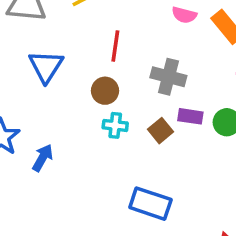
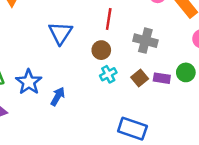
purple rectangle: (190, 116) -> (162, 78), moved
cyan cross: (115, 125) -> (108, 74), turned -35

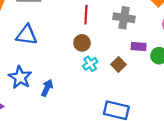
blue triangle: (60, 33) -> (27, 35), moved, turned -50
gray cross: (145, 41) -> (124, 18), moved
purple rectangle: (162, 78) -> (139, 46), moved

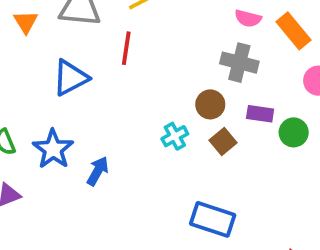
red line: (86, 15) -> (126, 48), moved
blue triangle: (27, 35) -> (70, 78), turned -40
brown circle: (82, 43) -> (210, 104), moved

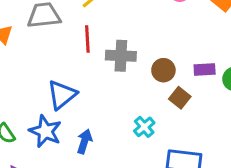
gray cross: (239, 63) -> (121, 56), moved
blue triangle: (70, 78) -> (62, 95), moved
cyan cross: (175, 136) -> (144, 127), moved

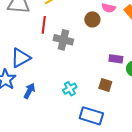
brown circle: (163, 70) -> (92, 19), moved
brown square: (180, 98) -> (105, 85), moved, turned -32

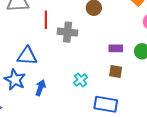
blue triangle: (21, 58) -> (27, 56), turned 40
purple rectangle: (116, 59) -> (116, 48), moved

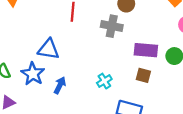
gray cross: (68, 32) -> (112, 26), moved
purple rectangle: (116, 48) -> (146, 50), size x1.5

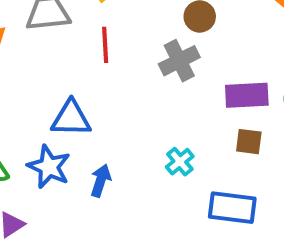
gray cross: (112, 26) -> (179, 61), turned -30

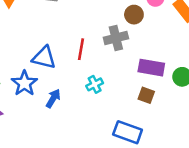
red line: (105, 45) -> (81, 49), moved
cyan cross: (180, 162) -> (95, 84), moved

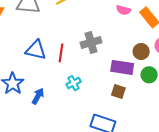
brown circle: (134, 15) -> (141, 52), moved
blue triangle: (44, 58) -> (36, 50), moved

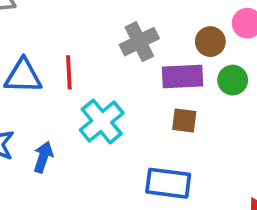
gray cross: (91, 43) -> (139, 42), moved
cyan cross: (74, 83) -> (102, 122), size x1.6

